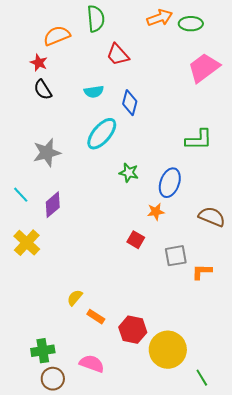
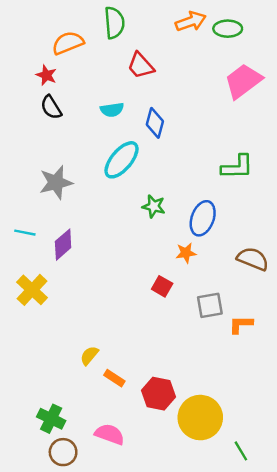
cyan line: (21, 195) -> (25, 233), turned -36
green cross: (43, 351) -> (51, 419), turned 35

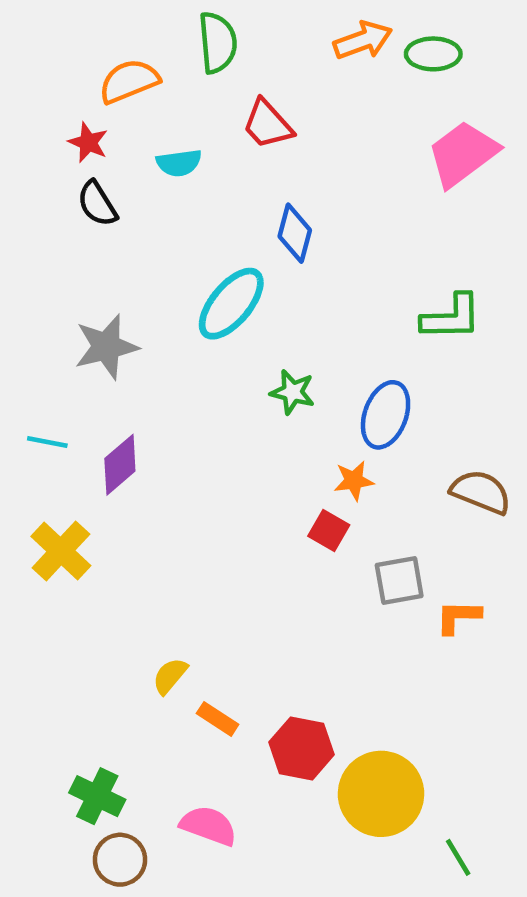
cyan semicircle: (112, 110) -> (179, 163), moved
red square: (162, 286) -> (329, 531), moved

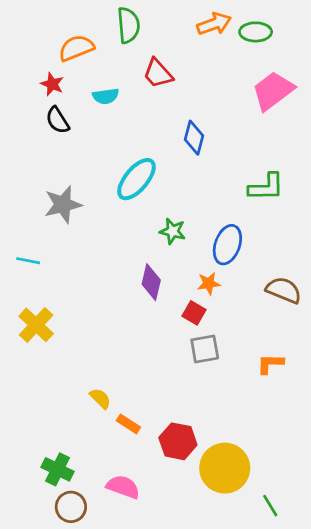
blue diamond: (295, 233) -> (194, 138), moved
purple diamond: (120, 465) -> (151, 282), moved, turned -36
gray square: (399, 581) -> (205, 349), moved
yellow semicircle: (170, 676) -> (100, 399), turned 95

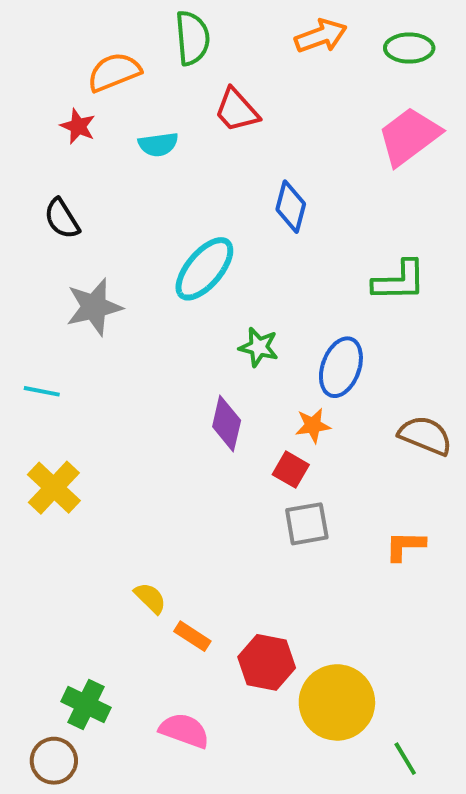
green ellipse: (256, 32) -> (409, 48), moved
black semicircle: (58, 120) -> (62, 219), moved
brown circle: (71, 507) -> (54, 761), moved

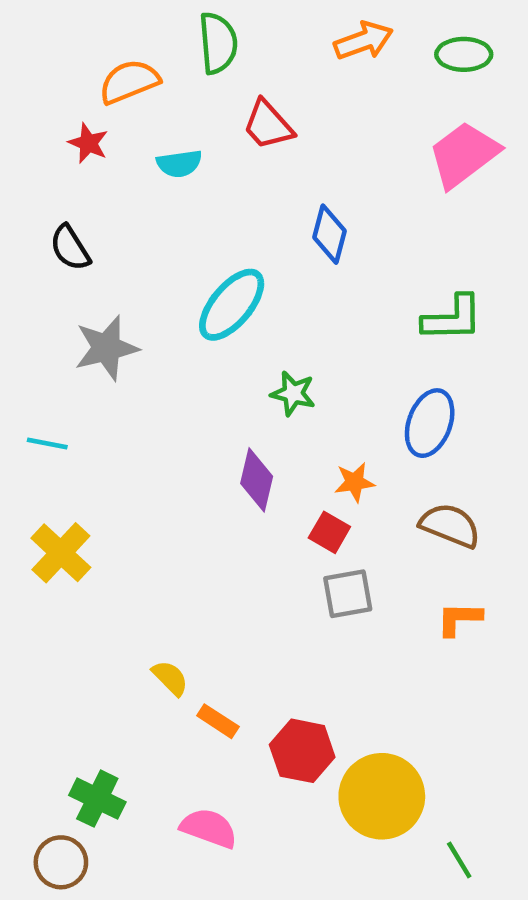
blue ellipse: (341, 367) -> (430, 423), moved
brown semicircle: (425, 435) -> (450, 525), moved

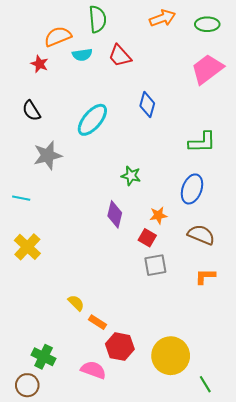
cyan semicircle: (179, 164) -> (82, 55), moved
cyan ellipse: (232, 305) -> (92, 120), moved
red hexagon: (302, 751) -> (120, 347), moved

